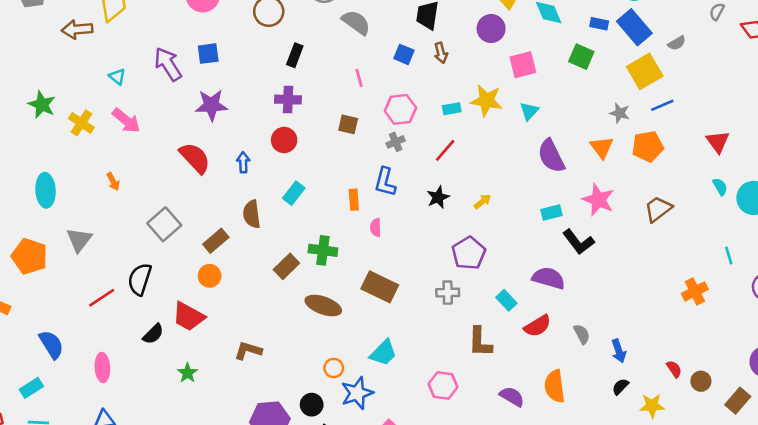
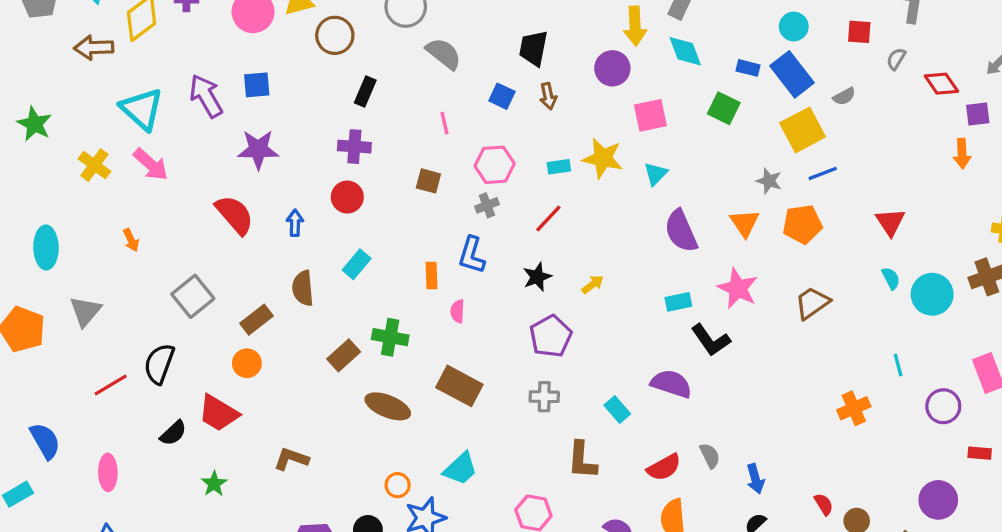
cyan triangle: (117, 77) -> (142, 109), size x2.0
green star: (42, 105) -> (34, 124), moved
purple pentagon: (469, 253) -> (551, 336), moved
red semicircle: (538, 326) -> (664, 467), moved

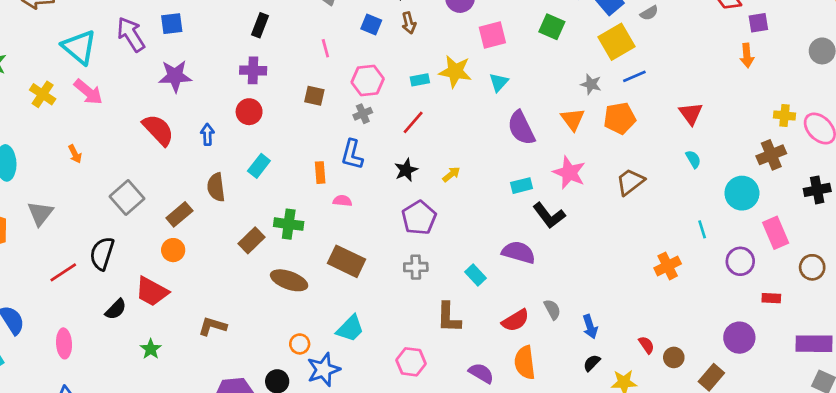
cyan circle: (932, 294) -> (742, 193), moved
pink semicircle: (457, 311) -> (342, 201), turned 96

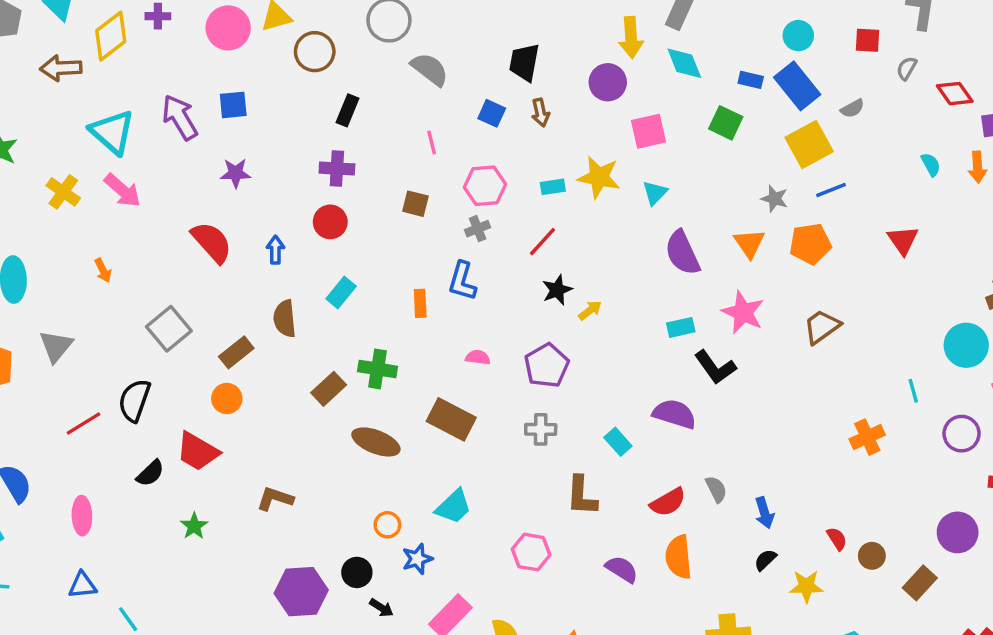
purple star: (175, 76) -> (236, 173), size x0.7
cyan semicircle: (693, 159) -> (931, 164), moved
black star: (406, 170) -> (557, 290), moved
pink semicircle: (342, 201) -> (478, 357), moved
blue star: (323, 370) -> (417, 559), size x0.7

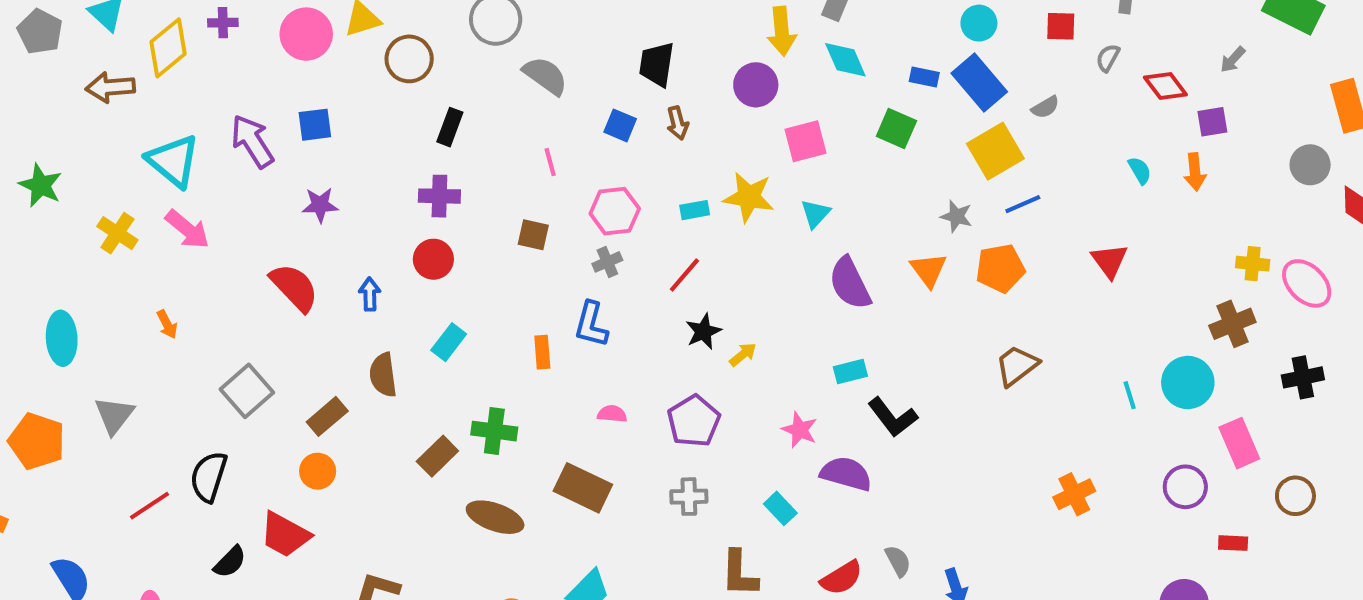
pink star: (743, 312) -> (800, 430), moved, size x0.7
cyan line: (913, 391) -> (1130, 395), moved

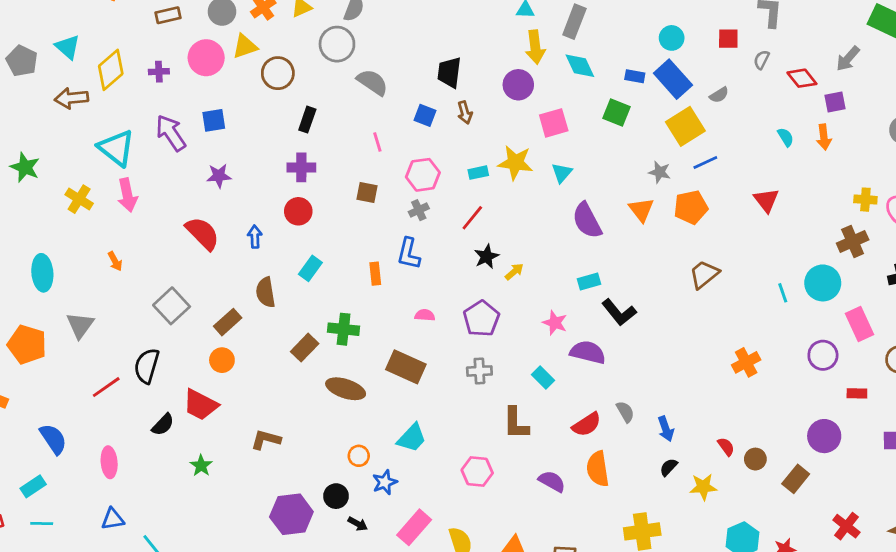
purple cross: (223, 23) -> (159, 72), moved
gray arrow: (1233, 60) -> (848, 59), size x1.4
pink arrow: (187, 229) -> (127, 195), turned 40

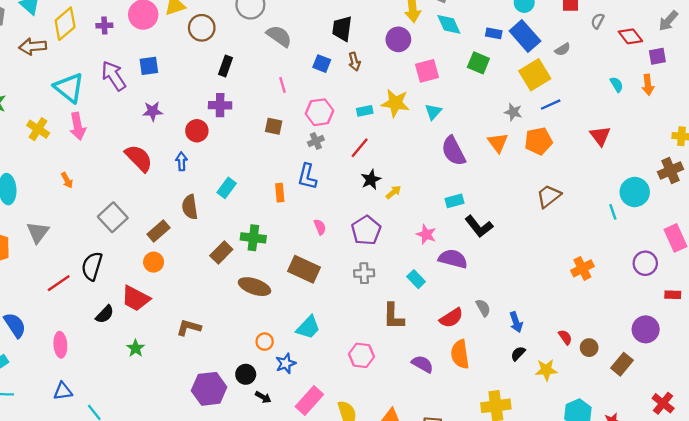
red circle: (298, 211) -> (197, 131), moved
cyan circle: (823, 283) -> (635, 192), moved
pink semicircle: (425, 315) -> (320, 227), turned 63

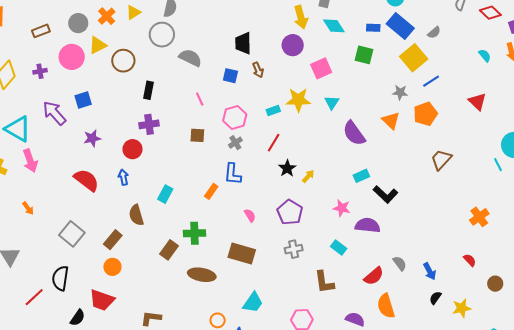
orange rectangle: (280, 193) -> (211, 191), turned 49
red semicircle: (565, 337) -> (470, 260), moved

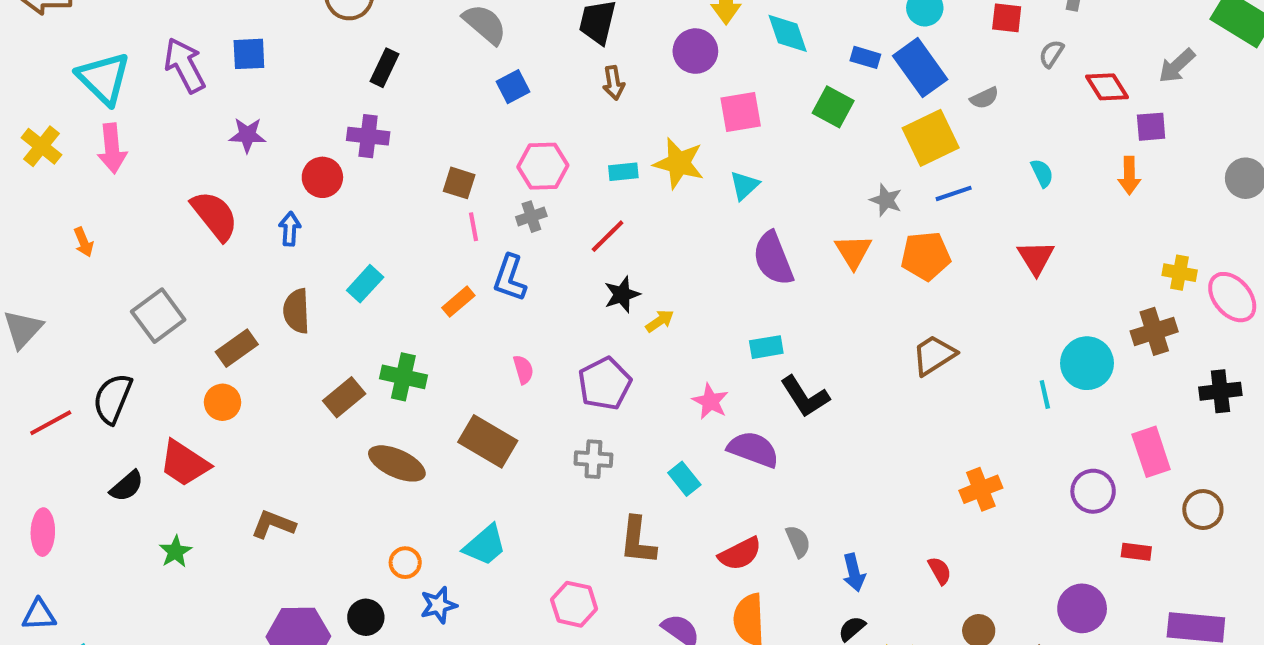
cyan semicircle: (485, 55) -> (1042, 173), moved
blue square: (230, 76) -> (513, 87), moved, turned 35
pink line: (200, 99) -> (474, 227), moved

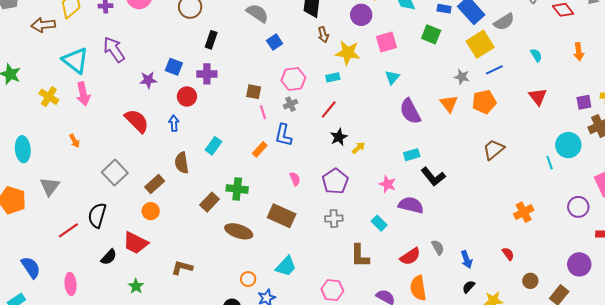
blue square: (249, 54) -> (174, 67), moved, turned 30
gray semicircle: (984, 98) -> (504, 22), size x1.5
purple square: (1151, 127) -> (584, 102), moved
yellow star: (679, 163) -> (348, 53), moved

